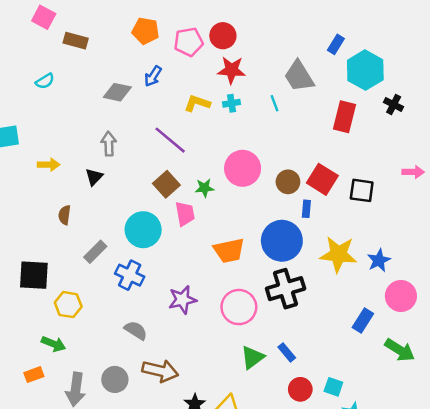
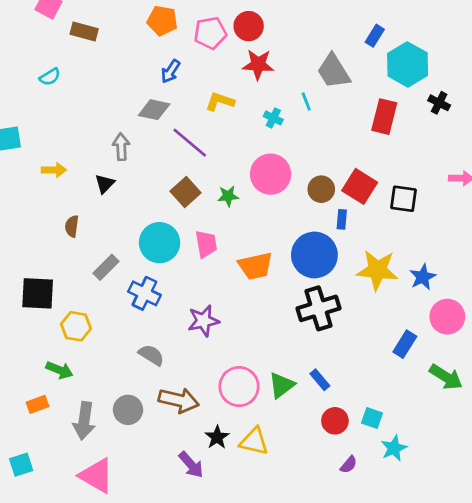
gray diamond: (117, 92) -> (154, 110), moved
cyan cross: (232, 103) -> (273, 118), moved, turned 35
pink trapezoid: (185, 214) -> (206, 244), moved
pink circle: (239, 307) -> (239, 387), moved

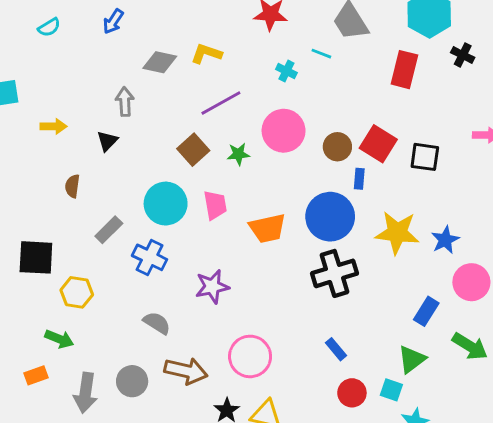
blue arrow: (170, 71) -> (113, 21), moved
yellow L-shape: (220, 101) -> (206, 54), moved
cyan line: (306, 101) -> (321, 54), turned -48
purple line: (190, 143) -> (221, 103), moved, turned -69
green triangle: (282, 385) -> (412, 359), moved

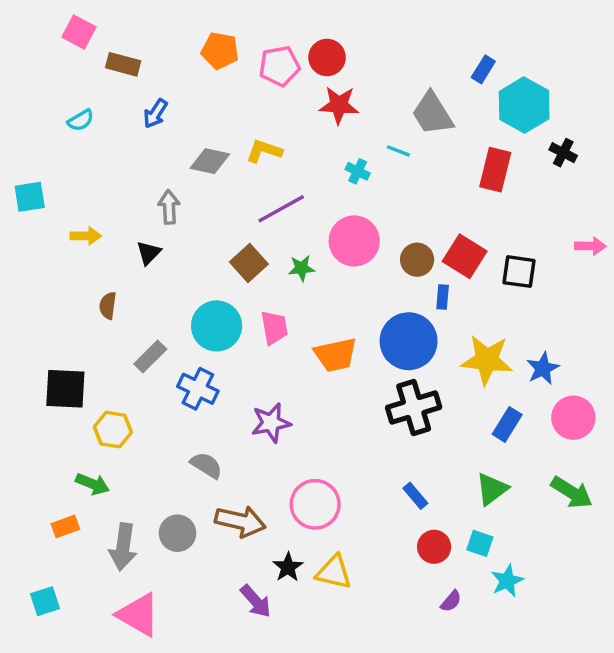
blue rectangle: (426, 311) -> (507, 424), moved
green triangle: (412, 359) -> (492, 489), moved

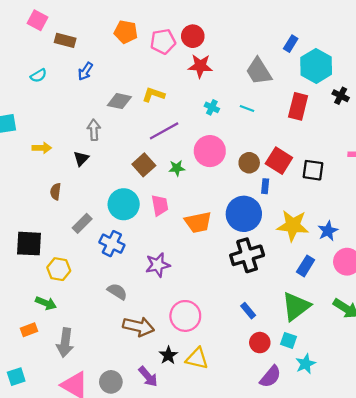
cyan line: (398, 151) -> (247, 109), moved
green triangle: (492, 489) -> (296, 306), size x1.4
gray circle: (178, 533) -> (111, 382), moved
purple semicircle: (451, 601) -> (270, 377), size x1.6

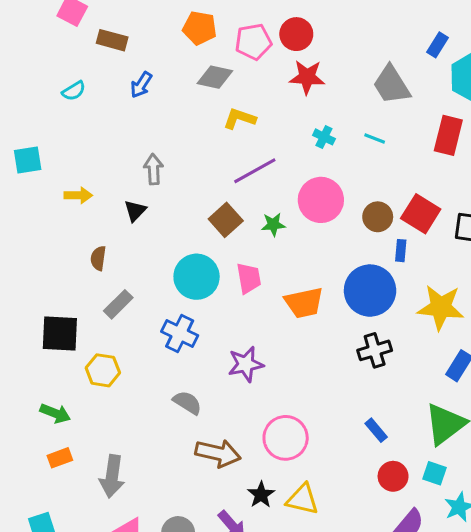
gray diamond: (119, 101) -> (215, 77), moved
gray rectangle: (82, 223) -> (118, 304), moved
black cross: (247, 255) -> (375, 350), size x0.7
green arrow: (46, 303) -> (55, 413), moved

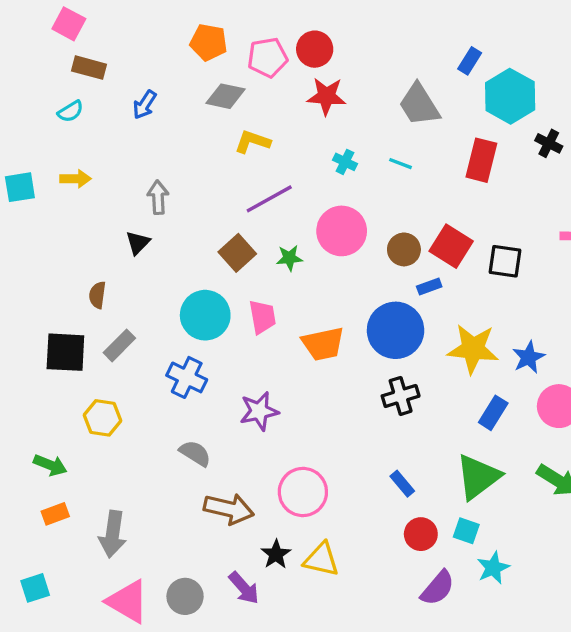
brown rectangle: (112, 40) -> (89, 68), moved
yellow arrow: (78, 195) -> (76, 179), moved
blue rectangle: (401, 251) -> (429, 287), turned 65
black square: (60, 333) -> (65, 352), moved

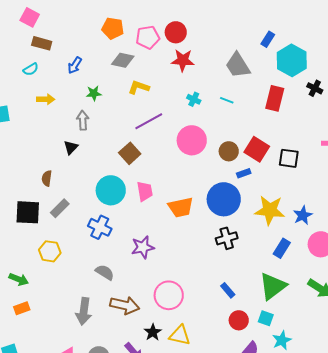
yellow arrow: (76, 179) -> (46, 99), moved
green star: (289, 258) -> (94, 93), moved
gray arrow: (113, 534) -> (84, 311), moved

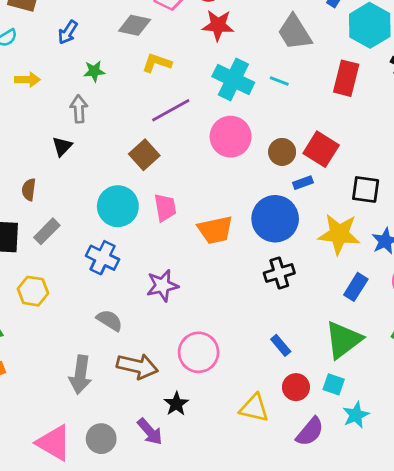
cyan cross: (194, 99) -> (233, 80), size x2.0
black square: (289, 158) -> (366, 190), moved
yellow triangle: (180, 335) -> (254, 408), moved

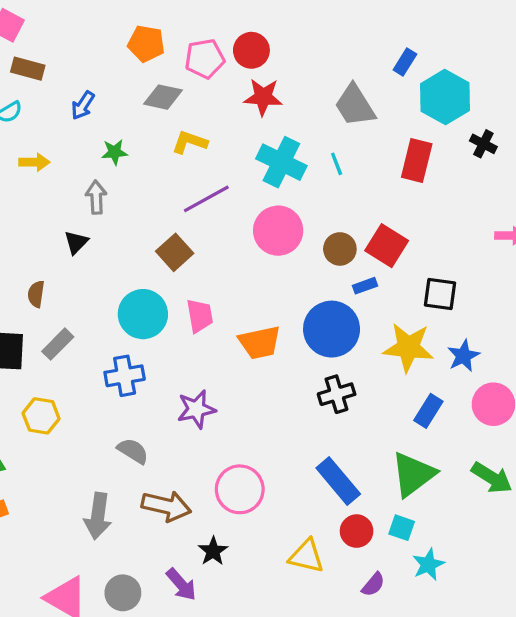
cyan line: (279, 81) -> (337, 164), turned 48
blue cross: (103, 258) -> (125, 376), turned -36
blue rectangle: (281, 345) -> (338, 481), size x1.8
purple semicircle: (310, 432) -> (373, 584), size x0.7

